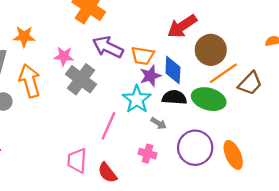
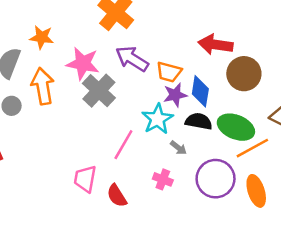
red arrow: (182, 26) -> (215, 45), turned 36
pink star: (64, 56) -> (83, 63), size x1.5
orange line: (223, 73) -> (252, 148), moved

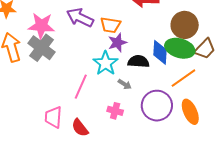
brown circle: (244, 74) -> (185, 25), moved
gray cross: (99, 91) -> (42, 48), moved
blue diamond: (200, 91) -> (160, 52), moved
green ellipse: (236, 127) -> (180, 48), moved

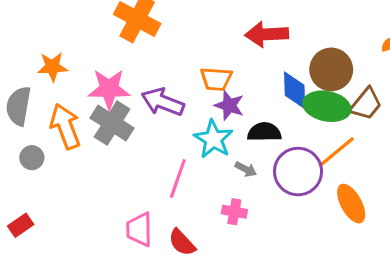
purple arrow: (80, 18) -> (163, 102), moved
purple star: (117, 43) -> (229, 105), turned -30
blue diamond: (160, 52) -> (295, 90), moved
purple circle: (157, 106) -> (298, 172), moved

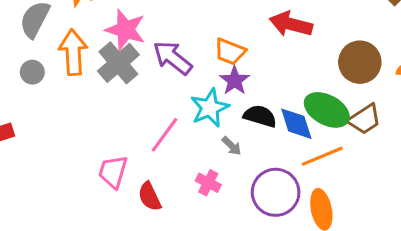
brown circle: (331, 69) -> (360, 62), moved
blue diamond: (295, 90) -> (296, 124), moved, turned -33
purple circle: (298, 172) -> (276, 192), moved

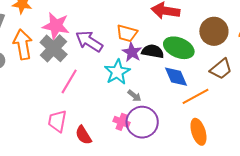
green ellipse: (327, 110) -> (179, 48), moved
black semicircle: (260, 116) -> (153, 51), moved
pink line: (164, 135) -> (69, 81), moved
purple circle: (276, 192) -> (142, 122), moved

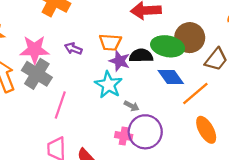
brown circle: (214, 31) -> (190, 38), moved
purple arrow: (89, 41) -> (73, 49), moved, size x0.6

